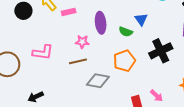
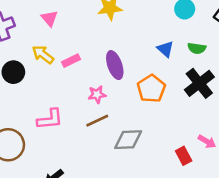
green semicircle: (126, 32) -> (197, 48), moved
orange pentagon: (124, 61) -> (151, 89), moved

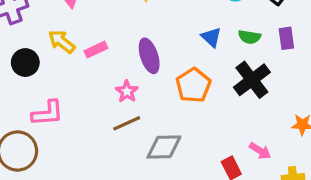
pink star: (97, 94) -> (127, 91), turned -30
pink L-shape: (50, 119) -> (48, 113), moved

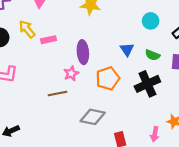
pink star: (127, 91) -> (71, 73), moved
gray diamond: (164, 147) -> (93, 117), moved
pink arrow: (260, 151) -> (155, 134), moved, turned 56

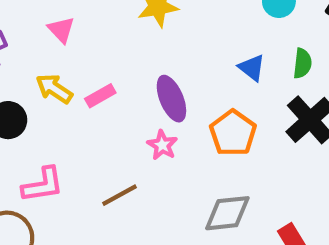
green semicircle: (152, 55) -> (302, 63), turned -88
brown line: (58, 93) -> (119, 195), moved

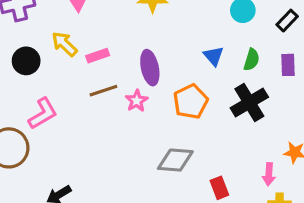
pink L-shape: (43, 185) -> (43, 114), turned -32
brown line: (119, 195) -> (103, 91), moved

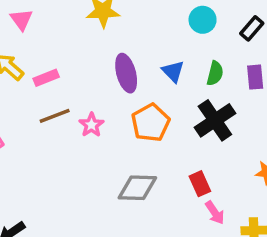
purple ellipse: (150, 68) -> (126, 73), moved
pink arrow: (269, 174) -> (215, 213), moved, turned -35
red rectangle: (219, 188) -> (200, 184), moved

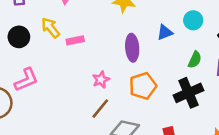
blue triangle: (173, 71) -> (165, 32), moved, turned 42
brown line: (55, 116) -> (100, 109), moved, turned -40

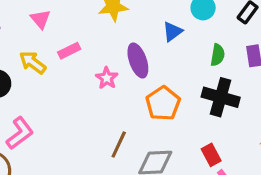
pink rectangle: (75, 40) -> (69, 51), moved
pink star: (101, 80) -> (107, 78), moved
black cross: (189, 93) -> (221, 97), turned -36

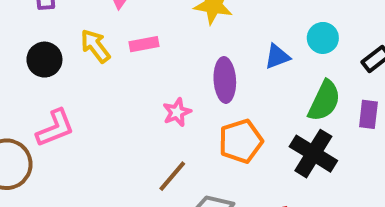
green semicircle: (218, 55) -> (324, 101), size x1.5
pink star: (107, 78) -> (177, 112), moved

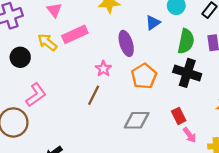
pink rectangle: (144, 44) -> (75, 34), size x1.5
brown line: (172, 176) -> (94, 95), moved

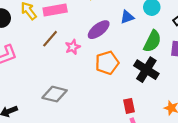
purple ellipse: (126, 43) -> (99, 30), turned 55
brown line: (94, 95) -> (50, 39), moved
gray diamond: (137, 120) -> (55, 94), moved

